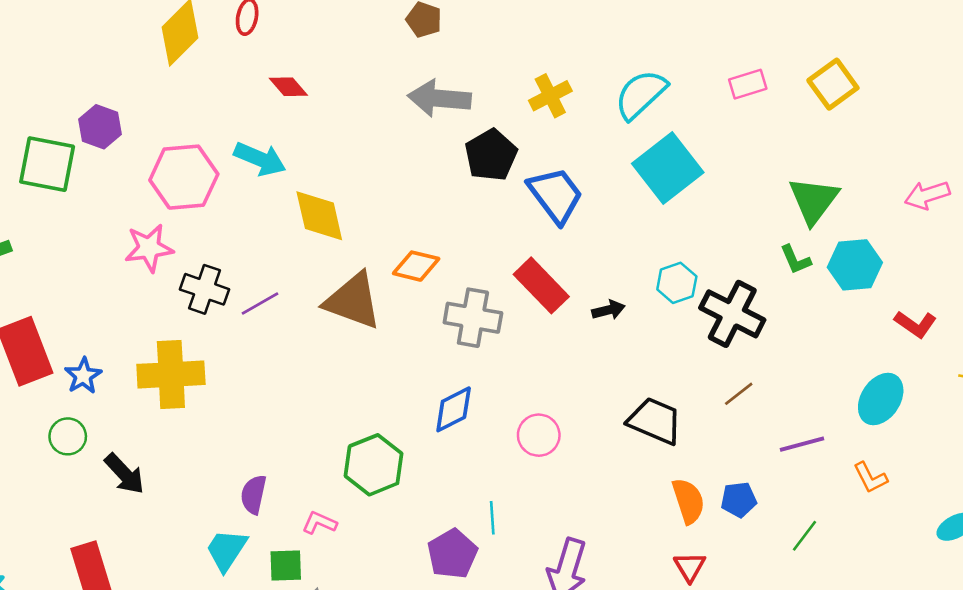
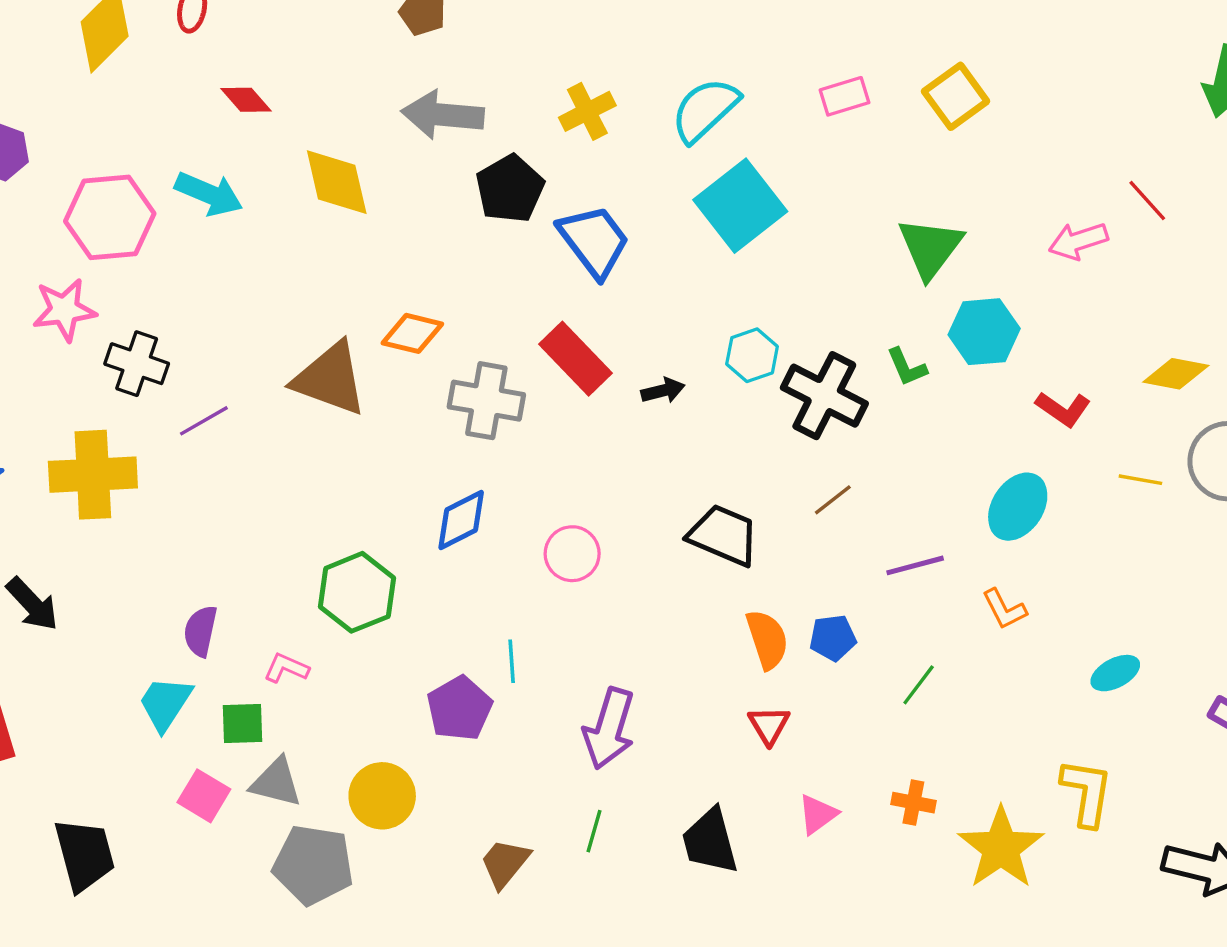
yellow diamond: (319, 216) -> (337, 182), moved
green L-shape: (796, 260) -> (907, 367), moved
purple line: (260, 304) -> (204, 421), moved

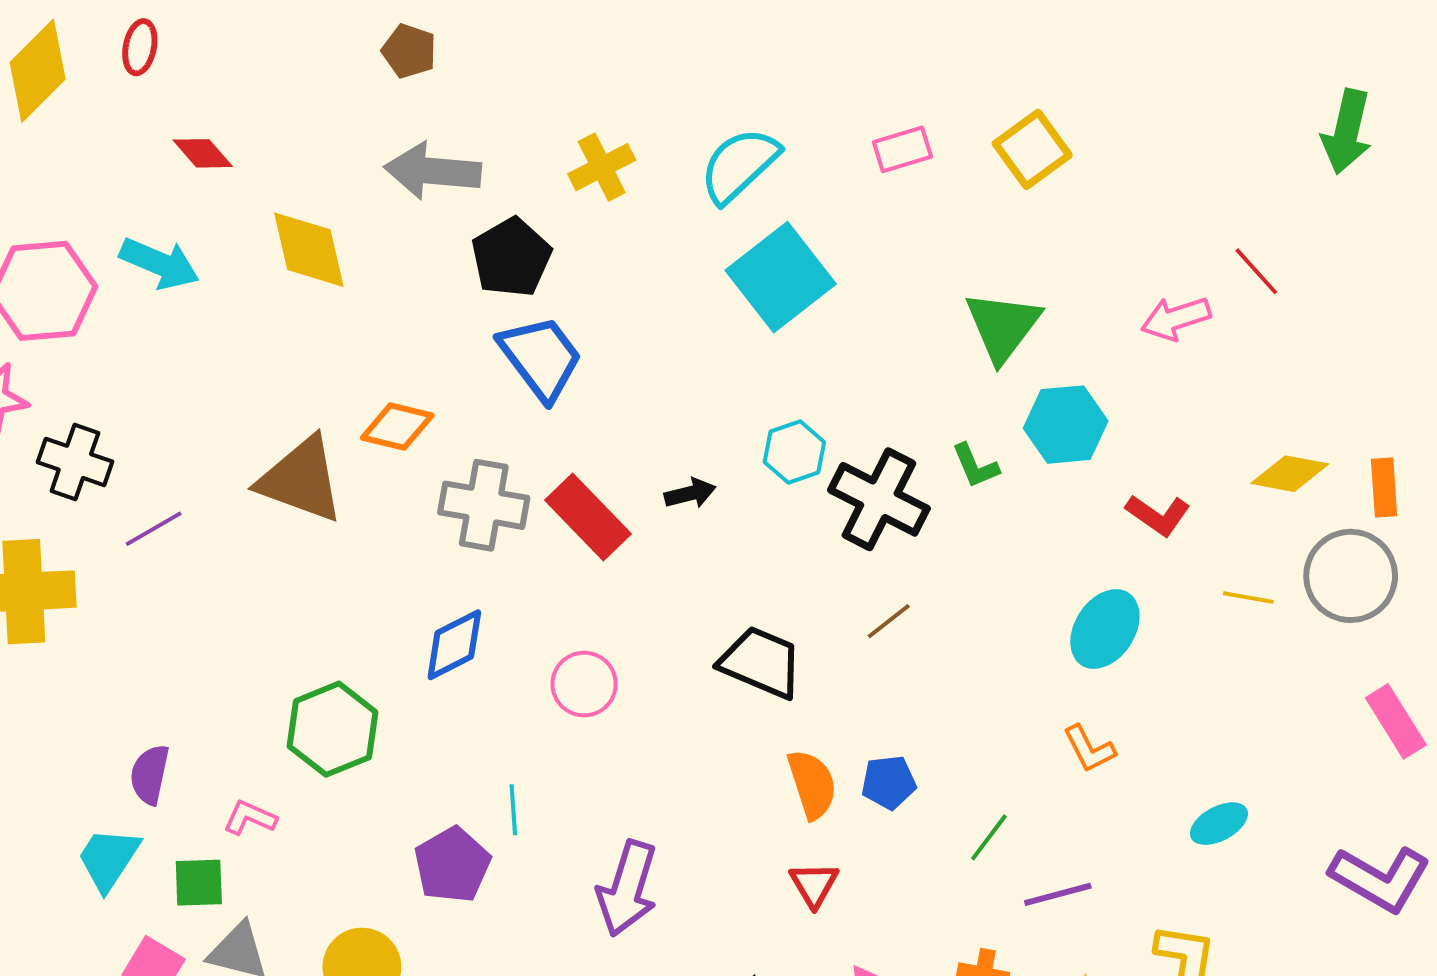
blue trapezoid: (594, 241) -> (541, 358), moved
red rectangle: (575, 359) -> (588, 517), moved
purple line: (915, 565) -> (1058, 894), moved

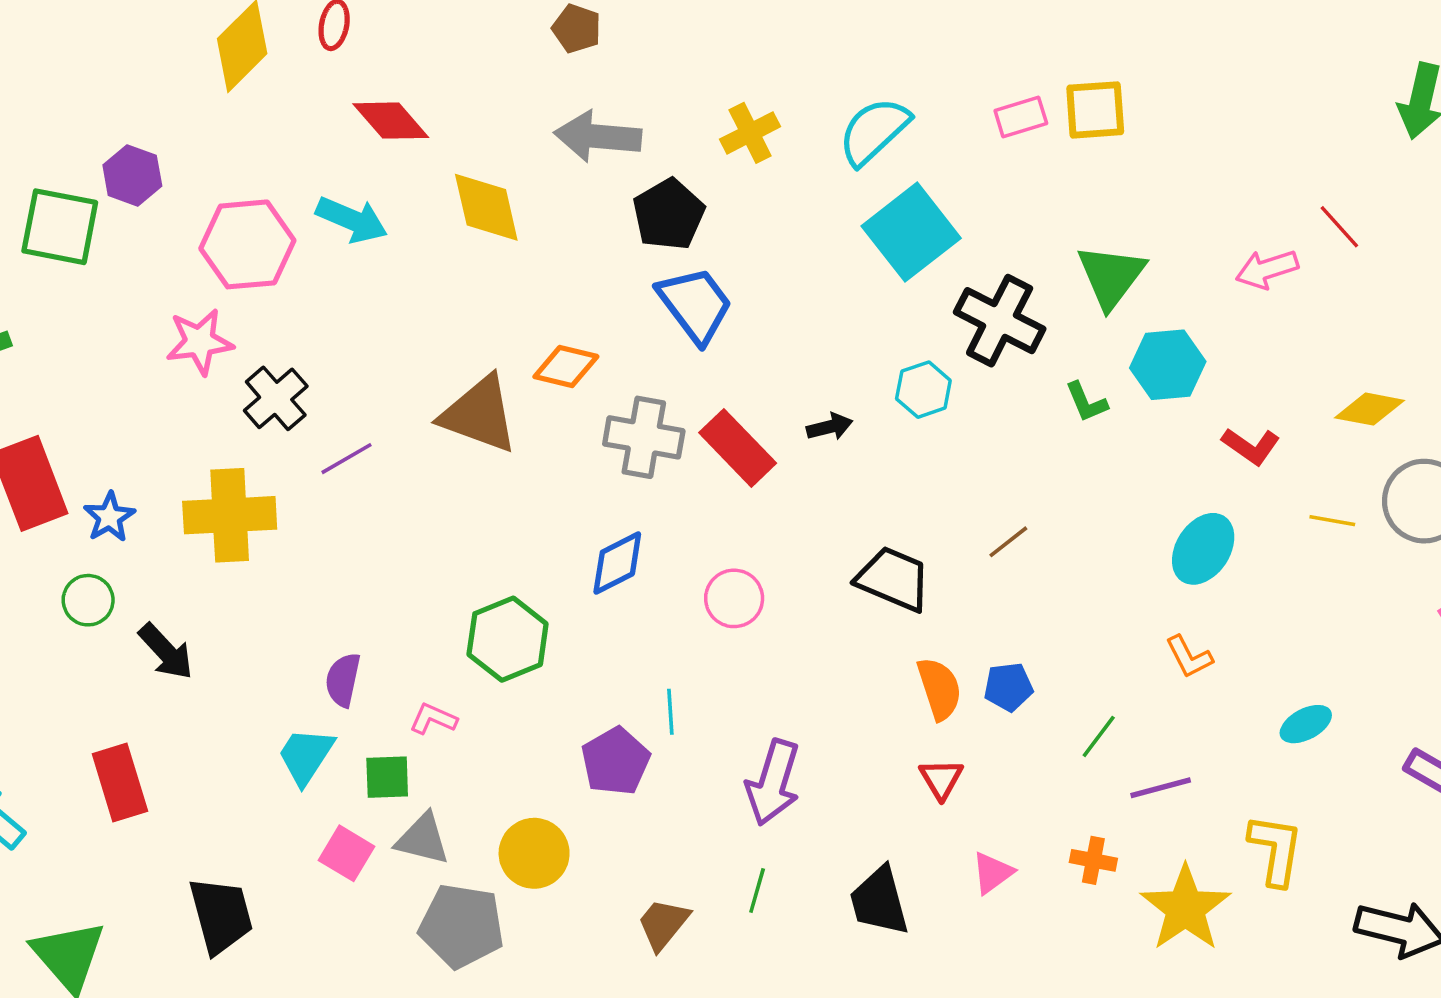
yellow square: (1032, 149) -> (1095, 110), moved, turned 32
red diamond: (203, 153) -> (391, 121), size x1.4
black cross: (75, 462) -> (276, 398), turned 30
black cross: (879, 499) -> (1000, 321), moved

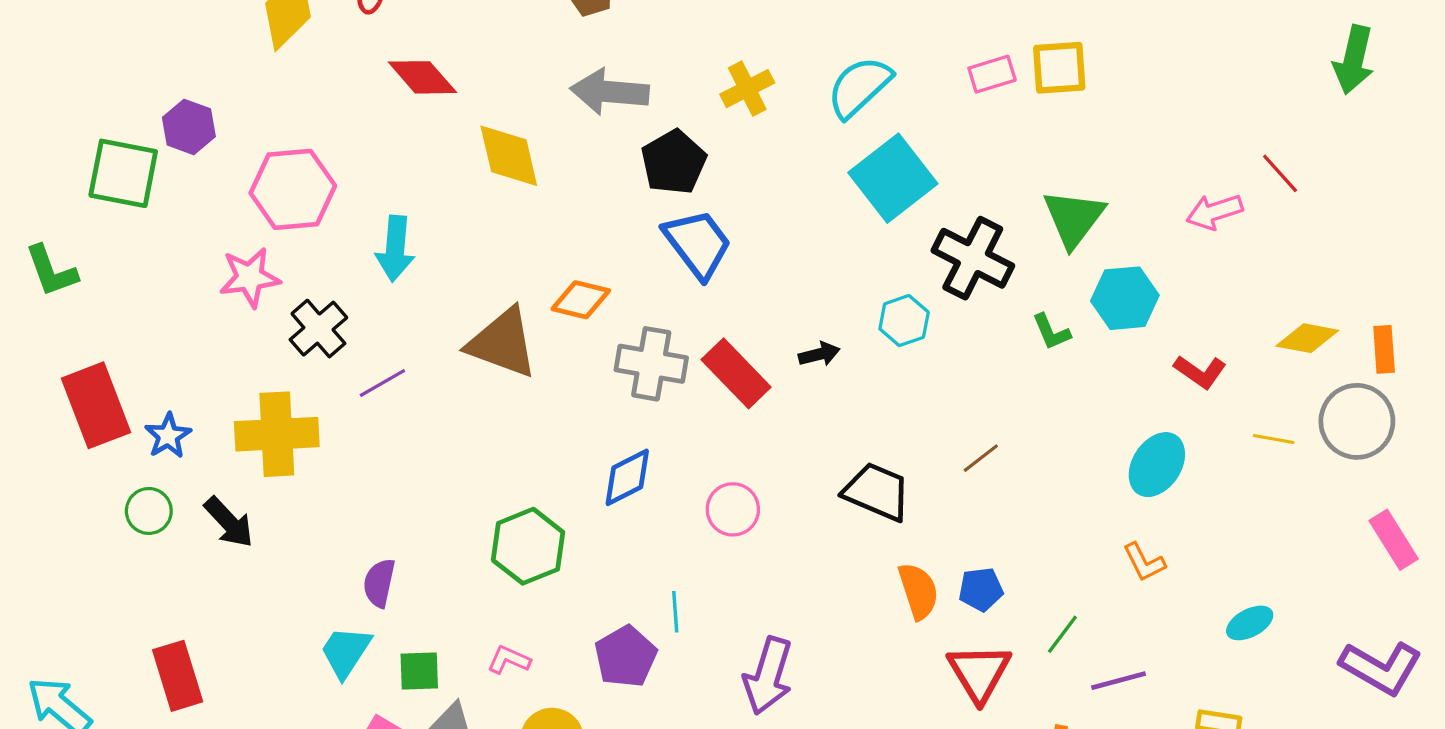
cyan arrow: (352, 220) -> (395, 249), moved, turned 72
black arrow: (166, 652) -> (229, 522), moved
pink L-shape: (433, 719) -> (509, 660), moved
red triangle: (941, 779) -> (979, 673), moved, size x1.6

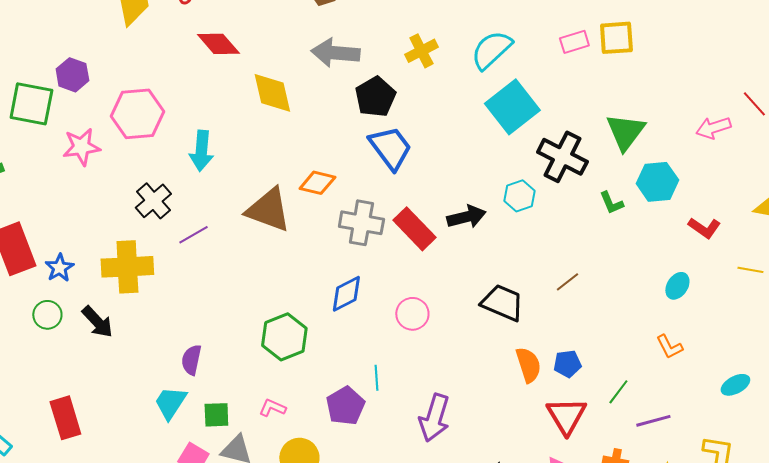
pink star: (250, 277) -> (81, 147), moved
black arrow: (819, 354) -> (466, 217), size x1.5
cyan ellipse: (1157, 465) -> (677, 286), size x0.7

